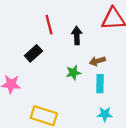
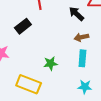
black arrow: (77, 36) -> (76, 14), moved, turned -49
green star: (73, 73) -> (51, 63), moved

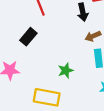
black arrow: (76, 14) -> (83, 12), turned -133

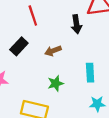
brown arrow: (93, 36) -> (53, 51), moved

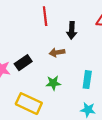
black arrow: (76, 24) -> (72, 30), moved
black rectangle: (19, 46) -> (23, 63), moved

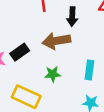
brown arrow: (57, 52) -> (56, 41), size x1.6

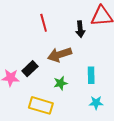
black arrow: (72, 17) -> (80, 29), moved

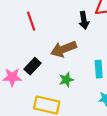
red line: (44, 23) -> (31, 21), moved

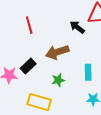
black arrow: (84, 20) -> (77, 27), turned 133

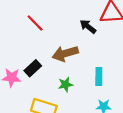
red line: (29, 25) -> (35, 23), turned -30

